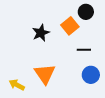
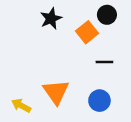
black star: (41, 33) -> (51, 19), moved
blue circle: (91, 75) -> (99, 101), moved

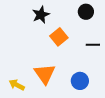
orange square: (87, 32) -> (59, 37), moved
black line: (104, 62) -> (93, 45), moved

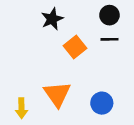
black line: (93, 45) -> (109, 39), moved
yellow arrow: (17, 85) -> (22, 108), turned -119

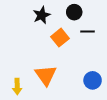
black circle: (109, 15) -> (74, 12), moved
blue circle: (102, 103) -> (93, 80), moved

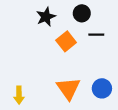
orange triangle: (46, 75) -> (68, 88), moved

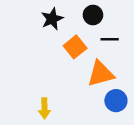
orange triangle: (68, 88) -> (101, 74), moved, turned 50
yellow arrow: (19, 95) -> (44, 108), moved

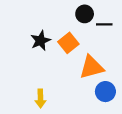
black star: (52, 19) -> (41, 41), moved
black line: (110, 39) -> (104, 24), moved

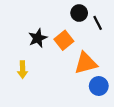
black line: (104, 24) -> (98, 23), turned 64
yellow arrow: (41, 99) -> (22, 70), moved

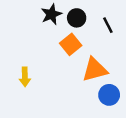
black circle: (79, 13) -> (77, 18), moved
black star: (38, 38) -> (51, 14), moved

